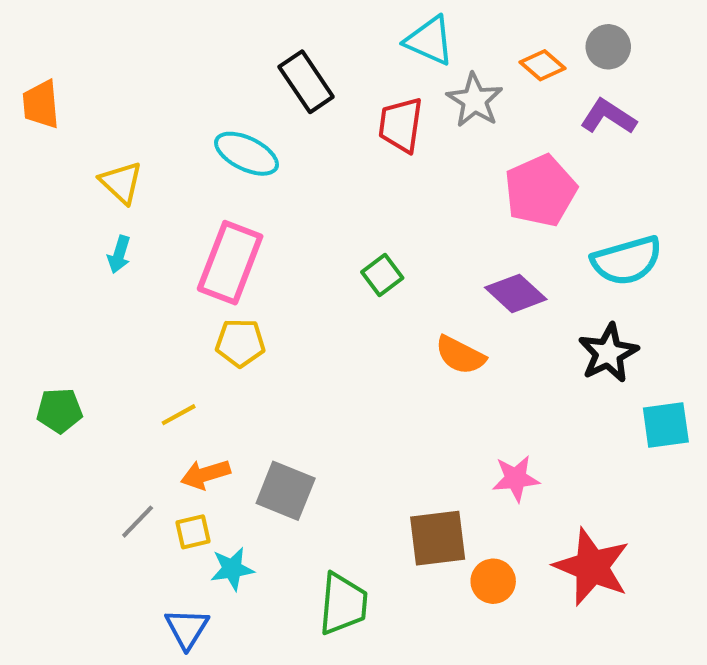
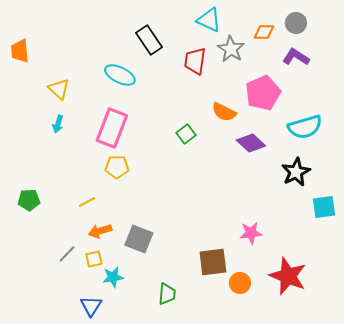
orange diamond: (542, 65) -> (264, 32), turned -40
orange semicircle: (460, 355) -> (224, 112), moved
green trapezoid: (343, 604) -> (167, 294), size x0.7

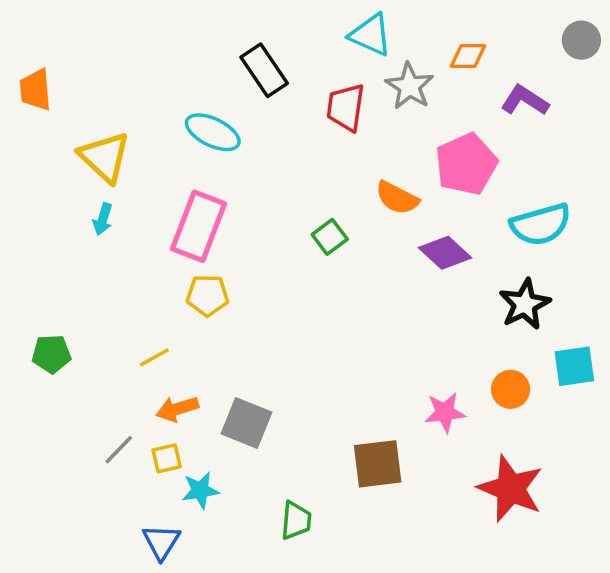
gray circle: (296, 23) -> (581, 40), moved
yellow triangle: (59, 89) -> (105, 157), size x1.4
orange circle: (240, 283) -> (511, 389), moved

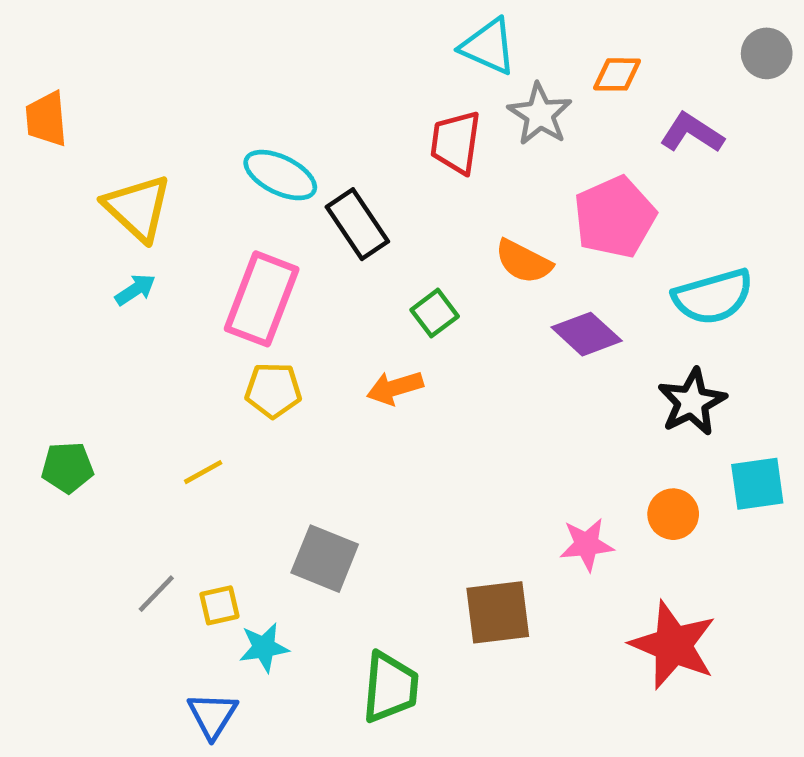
black rectangle: (264, 70) -> (357, 224), moved
cyan arrow: (103, 219) -> (135, 290), turned -140
orange arrow: (177, 409) -> (395, 388), moved
green trapezoid: (296, 520) -> (390, 687), size x1.4

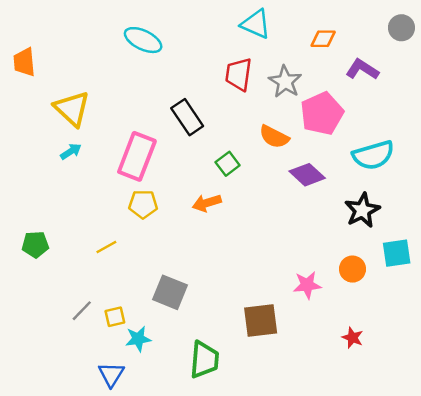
gray star: (540, 114) -> (285, 82), moved
cyan ellipse: (280, 175) -> (143, 40), moved
red star: (673, 645) -> (352, 338), size x0.5

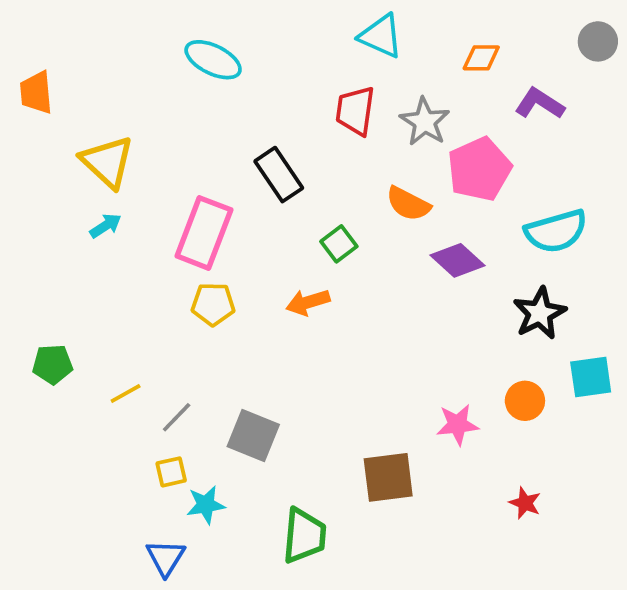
yellow line: (106, 247) -> (126, 393), moved
gray line: (82, 311) -> (177, 417), moved

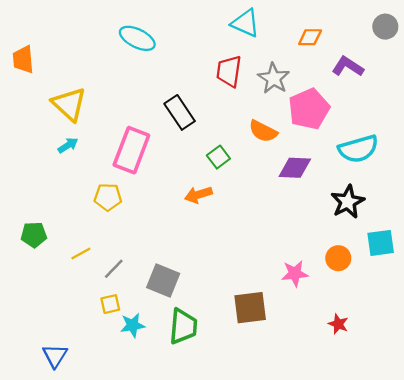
purple diamond: (457, 260) -> (295, 168), turned -40
yellow pentagon: (213, 304) -> (108, 197), moved
green trapezoid: (304, 536) -> (183, 326), moved
blue triangle: (166, 558) -> (55, 356), moved

